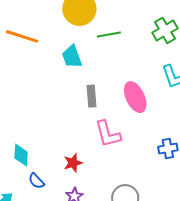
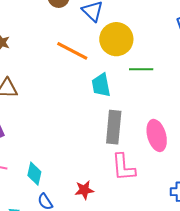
orange line: (22, 36) -> (72, 51), moved
gray rectangle: (91, 96) -> (114, 127), size x1.5

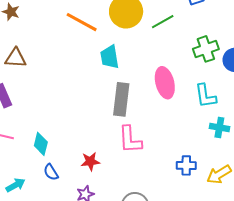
green line: (141, 69) -> (163, 22), moved, turned -30
pink ellipse: (157, 135) -> (165, 83), moved

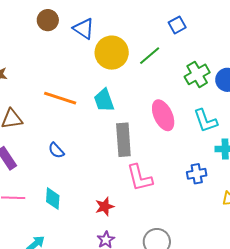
orange line: (82, 22) -> (60, 98), moved
blue cross: (186, 165) -> (197, 174), moved
blue semicircle: (51, 172) -> (56, 150), moved

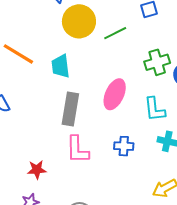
pink ellipse: (163, 115) -> (115, 94), turned 36
blue cross: (197, 174) -> (124, 146), moved

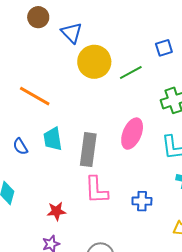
cyan trapezoid: (61, 66) -> (53, 139), moved
blue cross: (124, 146) -> (142, 201), moved

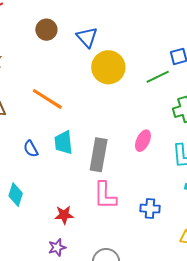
brown circle: (38, 17) -> (46, 30), moved
green line: (131, 72) -> (158, 77), moved
pink ellipse: (132, 134) -> (143, 141), size x0.7

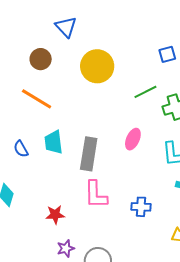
brown circle: (46, 30) -> (41, 59), moved
blue triangle: (87, 37) -> (66, 27), moved
green line: (158, 77) -> (145, 92), moved
purple star: (57, 247) -> (66, 248), moved

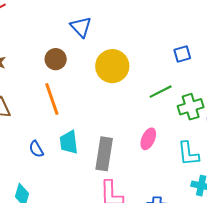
orange line: (37, 99) -> (52, 99), turned 40

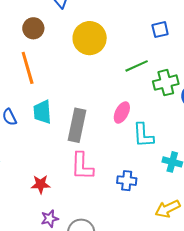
cyan L-shape: (188, 154) -> (143, 135), moved

